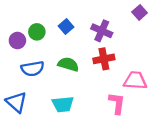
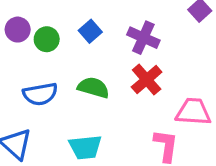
purple circle: (17, 41) -> (18, 30), moved
red cross: (104, 59) -> (147, 80), turned -30

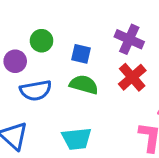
purple circle: (18, 30) -> (15, 61), moved
blue square: (90, 31) -> (81, 54), moved, turned -36

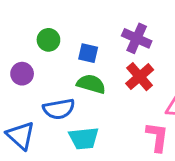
purple circle: (15, 61) -> (22, 74), moved
blue semicircle: (36, 90) -> (59, 109), moved

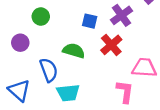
purple cross: (137, 38) -> (122, 15), moved, turned 30
blue square: (88, 53) -> (90, 21), moved
blue semicircle: (59, 109) -> (49, 70), turned -100

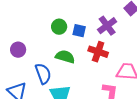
green circle: (41, 17) -> (59, 27), moved
red cross: (111, 45) -> (98, 52), turned -30

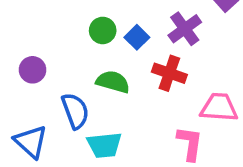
blue square: (79, 31) -> (137, 37), turned 32

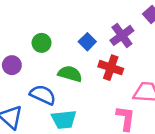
green circle: (103, 30) -> (42, 43), moved
blue semicircle: (75, 111) -> (43, 95), turned -45

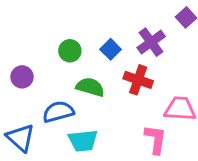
green circle: (42, 43) -> (70, 51), moved
blue semicircle: (43, 95) -> (58, 112), turned -40

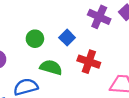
purple cross: (151, 42) -> (99, 17), moved, turned -30

